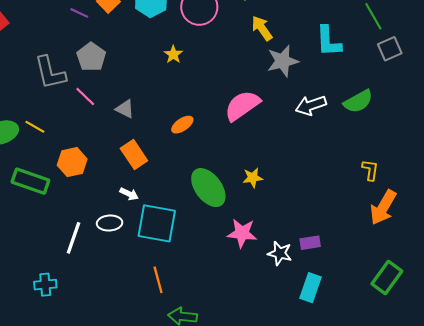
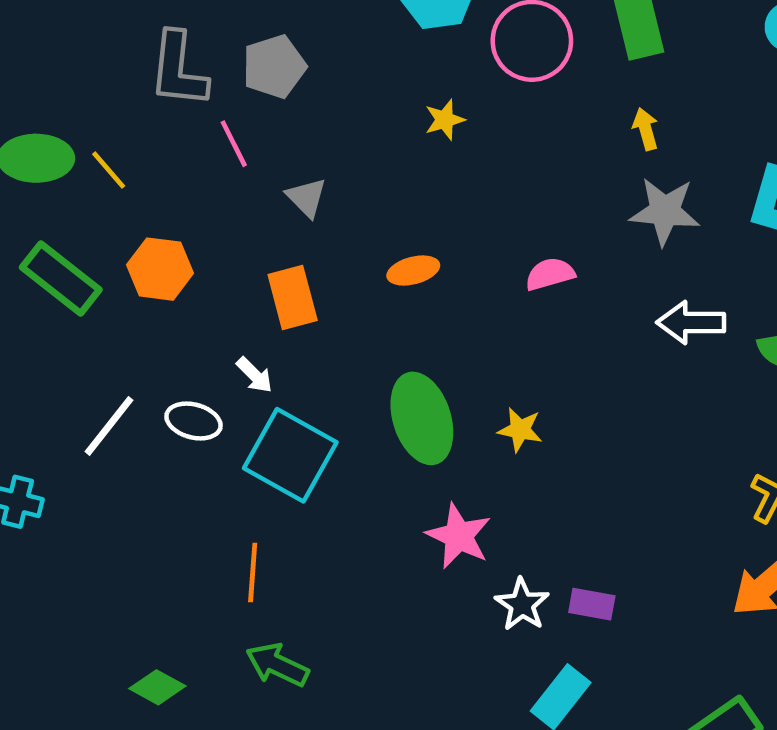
yellow arrow: (262, 28) -> (646, 129), size x0.7
pink semicircle: (242, 106) -> (550, 274), size x0.6

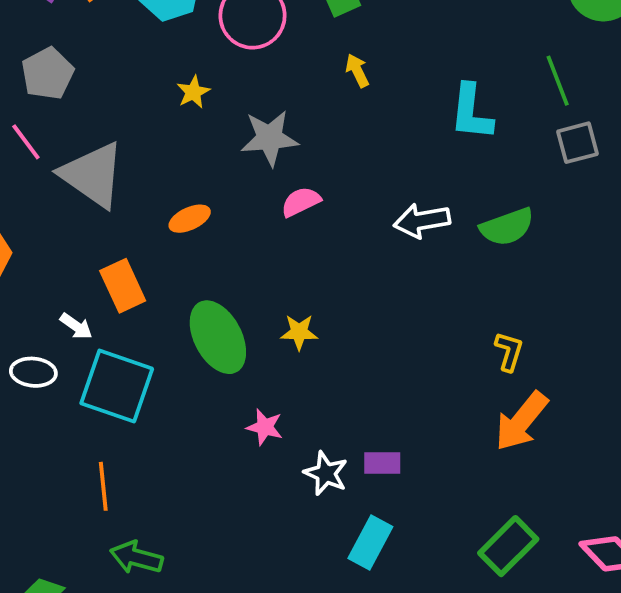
gray triangle: (306, 197) -> (93, 175), size x2.0
gray star: (665, 211) -> (270, 138), moved
orange rectangle: (293, 297) -> (123, 286), moved
pink star: (459, 536) -> (265, 427), size x0.7

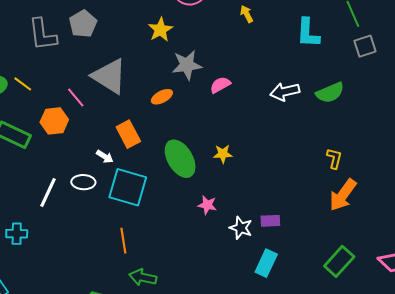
yellow star: (193, 92) -> (160, 30), size x1.4
gray star: (270, 138) -> (187, 65), moved
pink line: (26, 142) -> (76, 97), moved

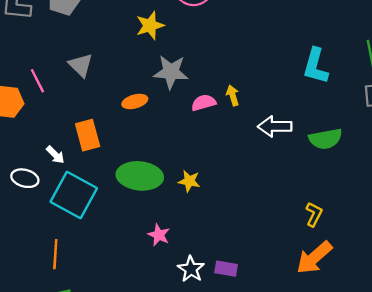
yellow arrow: (247, 14) -> (233, 95), moved
gray triangle: (109, 76) -> (81, 65), size x0.6
green ellipse: (180, 159) -> (140, 176), turned -66

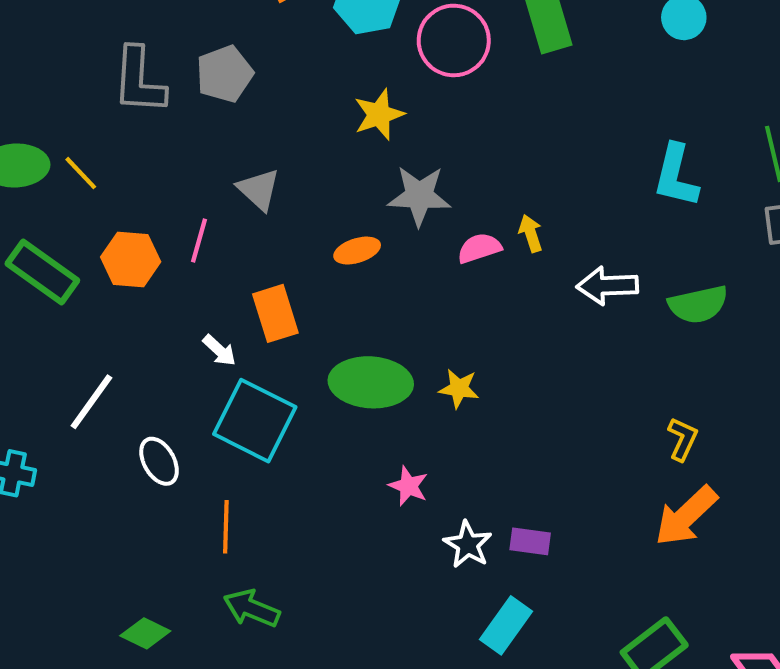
pink line: (37, 81) -> (199, 240), moved, turned 45
white ellipse: (25, 178) -> (159, 461), moved, turned 48

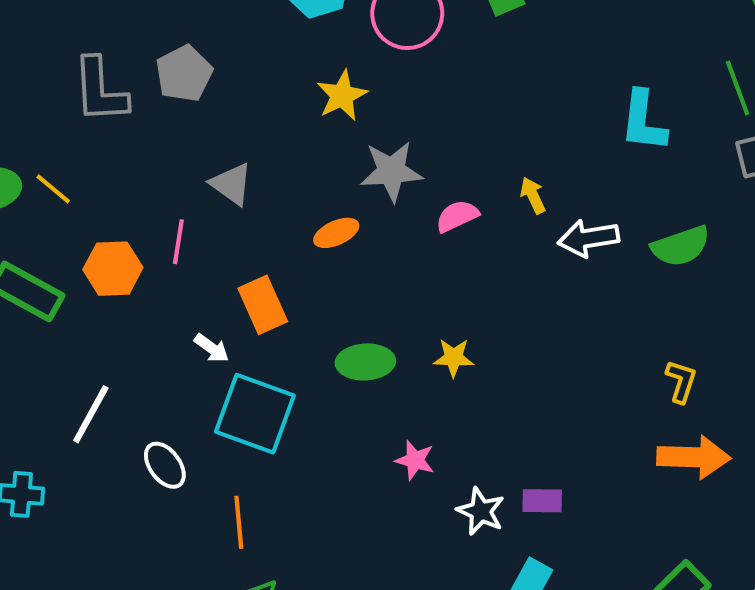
yellow arrow: (531, 233) -> (533, 195), moved
green ellipse: (371, 382) -> (365, 362), size x0.7
orange arrow: (686, 516) -> (694, 457), turned -128

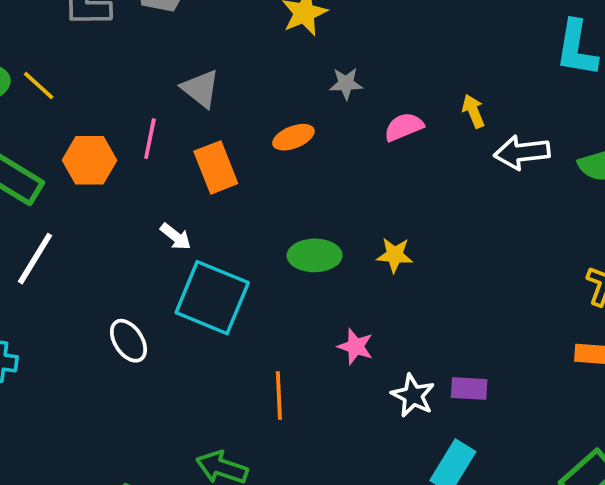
gray star: (391, 171) -> (346, 83), size x0.6
orange rectangle: (263, 305) -> (216, 167), moved
white line: (91, 414) -> (35, 259), moved
orange line: (239, 522) -> (279, 395), moved

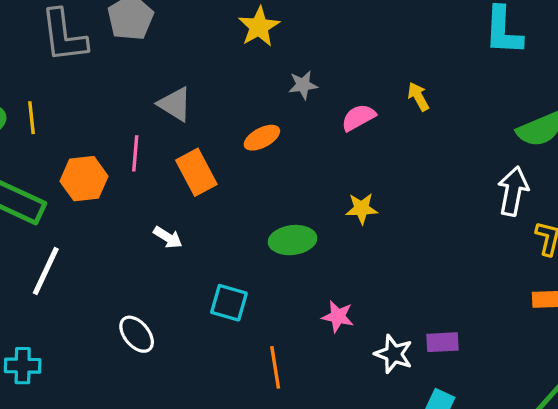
yellow line: (39, 86) -> (31, 118), turned 48
white arrow: (522, 152) -> (513, 191), moved, turned 114
yellow star: (395, 255) -> (362, 209), moved
cyan square: (212, 298) -> (229, 303), moved, size x0.6

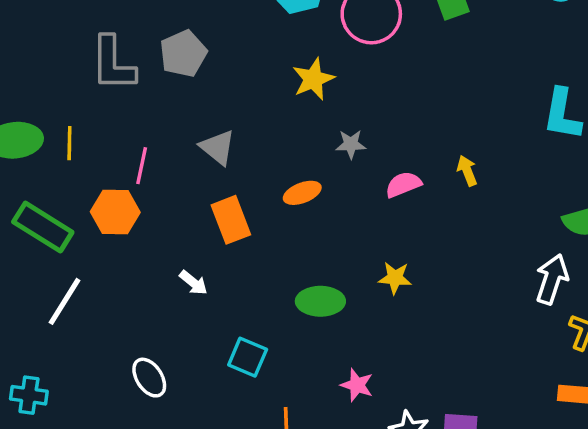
pink line: (135, 153) -> (142, 166), moved

